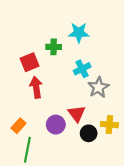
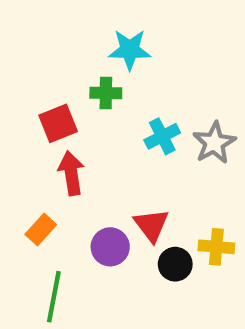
cyan star: (79, 33) -> (130, 50), moved
gray star: (98, 87) -> (214, 143), moved
orange rectangle: (19, 126) -> (41, 230), moved

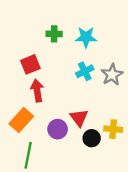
cyan star: (130, 50) -> (86, 37), moved
green cross: (106, 93) -> (54, 34), moved
orange rectangle: (41, 230) -> (21, 120), size x1.5

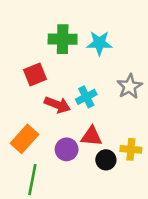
green cross: (54, 34) -> (63, 39), size x1.5
cyan cross: (85, 71) -> (86, 97), moved
red arrow: (37, 91) -> (57, 105), moved, turned 120
red triangle: (79, 118) -> (91, 136), turned -48

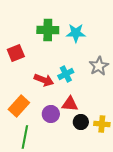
red square: (35, 75) -> (16, 53), moved
yellow cross: (131, 149) -> (102, 124), moved

